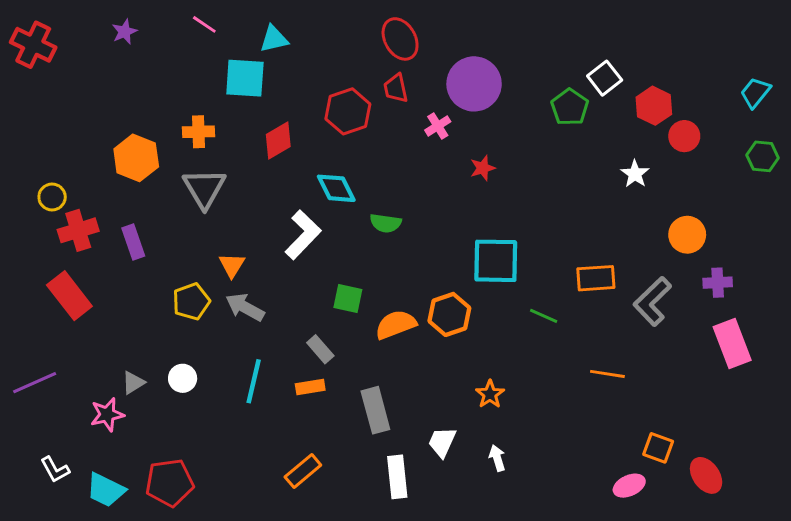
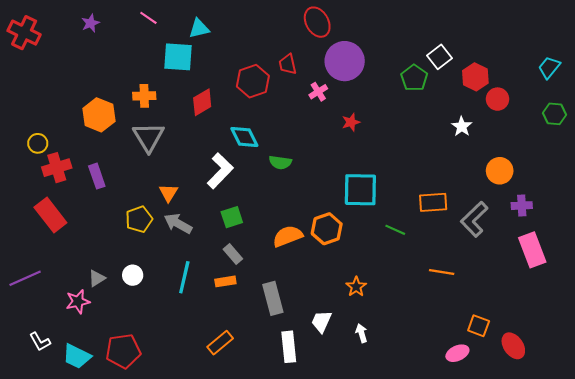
red ellipse: (400, 39) -> (317, 22), moved
green square: (348, 299) -> (232, 217), moved, turned -30

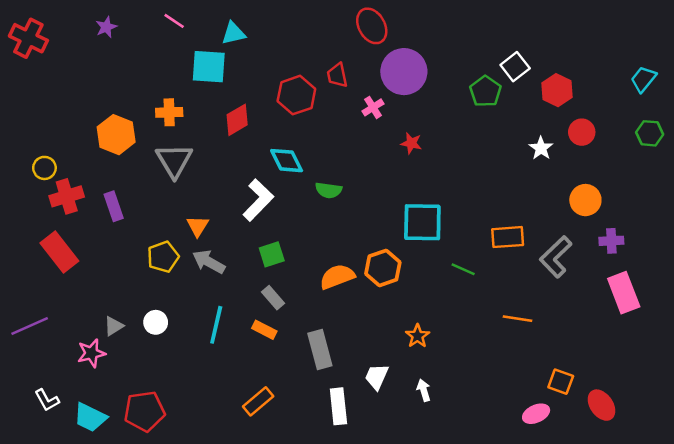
red circle: (498, 99) -> (582, 132), moved
red star: (351, 122) -> (411, 143), turned 30
orange rectangle: (225, 281) -> (264, 330), turned 36

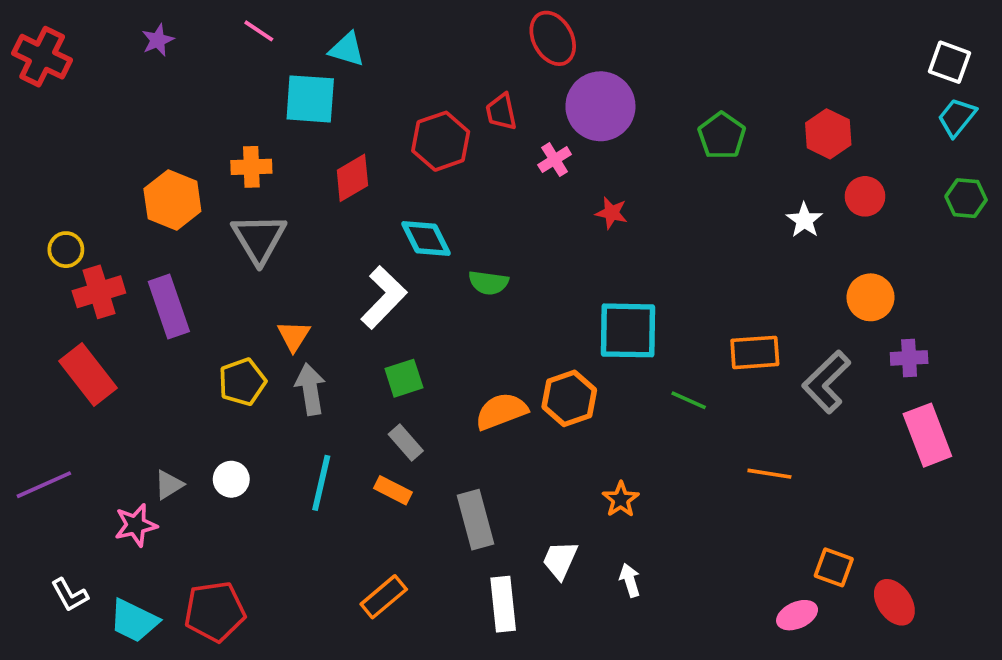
cyan triangle: (233, 33) -> (347, 49), turned 30
white square: (515, 67) -> (950, 62), moved, turned -32
purple rectangle: (114, 206) -> (169, 307), size x1.4
gray arrow: (209, 262) -> (310, 389), turned 52

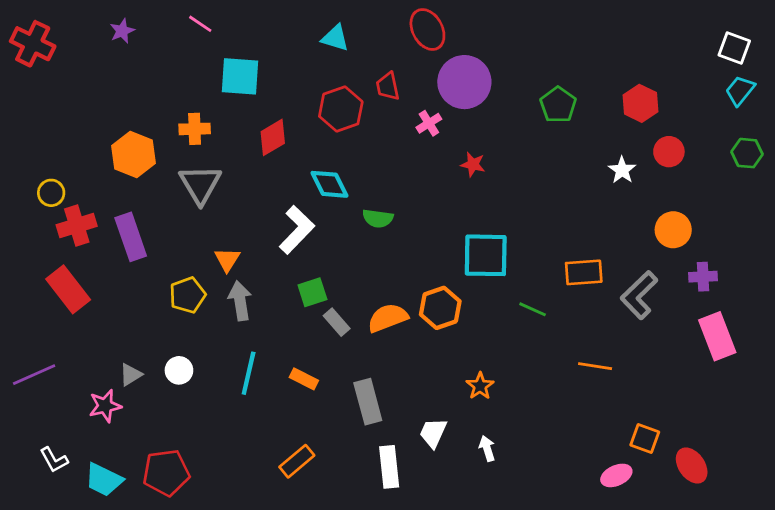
cyan triangle: (347, 49) -> (335, 38), moved
gray rectangle: (406, 442) -> (337, 322), moved

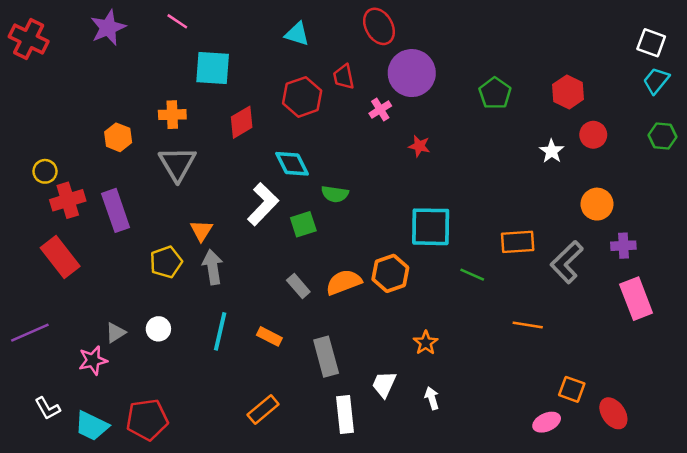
purple star: (122, 31) -> (108, 28), size x1.6
orange hexagon: (133, 154) -> (118, 137), size x0.7
green square: (312, 292) -> (303, 224), moved

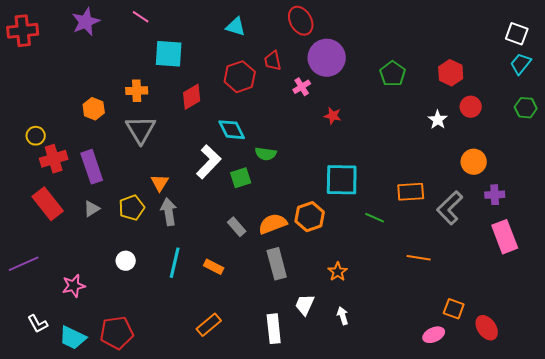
red cross: (29, 39) -> (23, 31), turned -32
gray triangle: (116, 333) -> (92, 209), moved
gray rectangle: (326, 357) -> (277, 264), moved

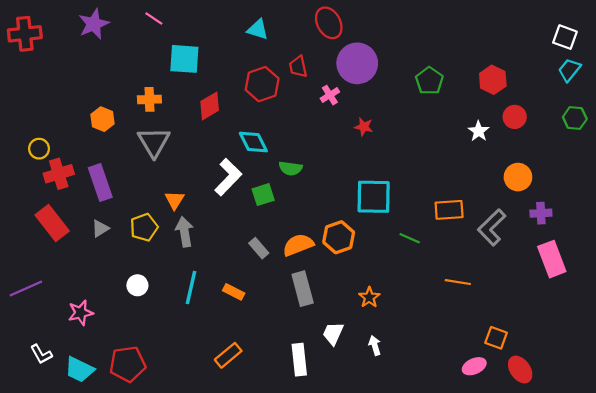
red ellipse: (487, 328) -> (520, 370), moved

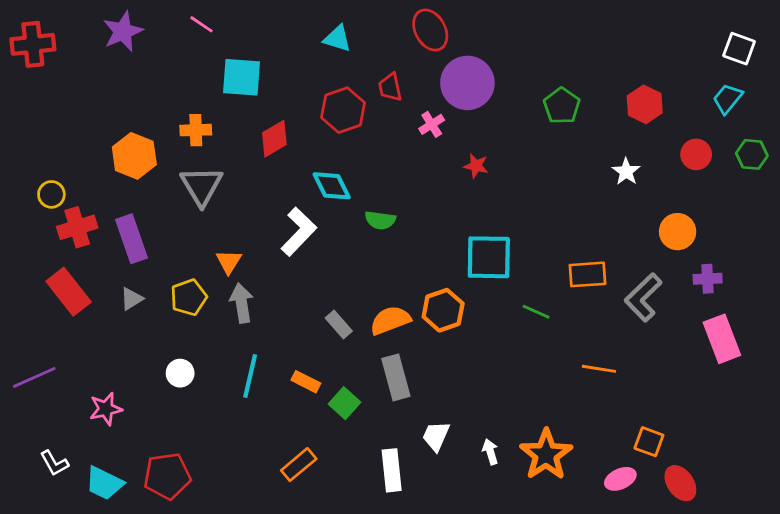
cyan trapezoid: (569, 70) -> (728, 99), moved
red circle: (515, 117) -> (696, 154), moved
orange hexagon: (102, 119) -> (134, 156), size x1.4
green square: (263, 195) -> (344, 403), moved, turned -30
orange star: (369, 297) -> (546, 455), moved, size x1.8

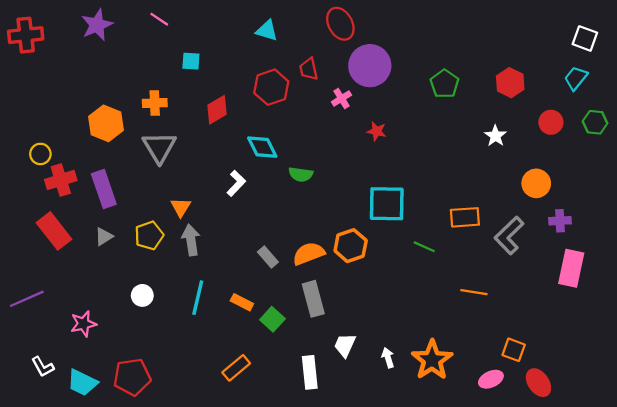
cyan square: (242, 77) -> (191, 61), size x0.6
white L-shape: (299, 232) -> (236, 183), size x0.7
pink rectangle: (722, 339) -> (571, 268), turned 33

